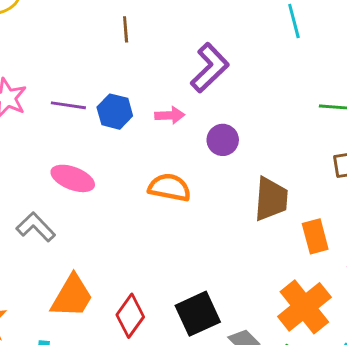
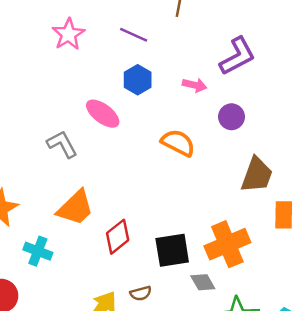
purple line: (68, 105) -> (134, 35), moved
blue hexagon: (115, 112) -> (138, 80), moved
orange cross: (304, 307) -> (227, 244), moved

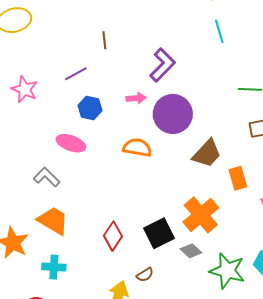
purple line: (134, 35) -> (76, 74), turned -35
purple circle: (232, 117) -> (173, 114), size x1.8
brown trapezoid: (257, 175) -> (207, 153), turned 40
orange trapezoid: (75, 208) -> (53, 221), moved, turned -88

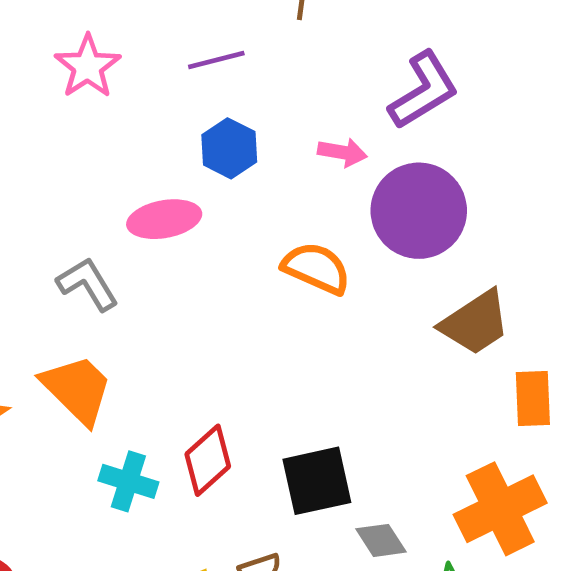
pink ellipse: (71, 143) -> (164, 219), turned -44
orange cross: (201, 215) -> (500, 509), moved
cyan cross: (54, 267) -> (128, 481), moved

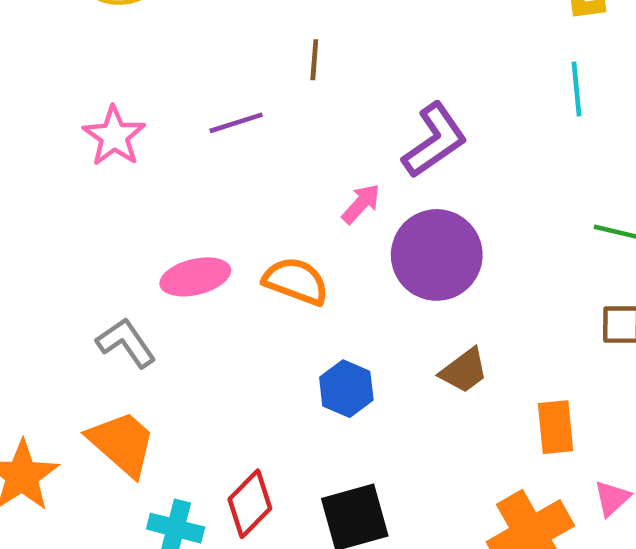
blue hexagon: (229, 148) -> (346, 389), moved
pink arrow: (342, 152) -> (361, 204), turned -54
orange semicircle: (316, 268) -> (296, 281), moved
brown trapezoid: (475, 323) -> (464, 371), moved, size x0.7

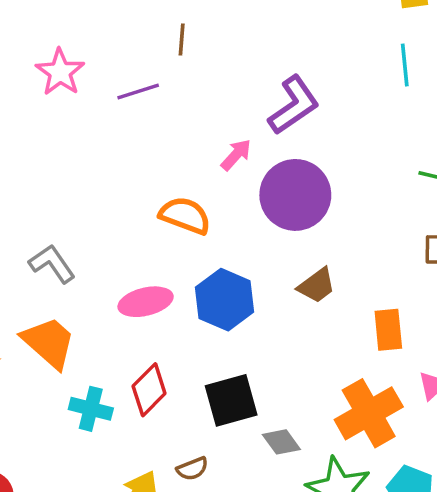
brown line: (314, 60) -> (182, 40), moved
pink star: (114, 136) -> (60, 72), moved
pink ellipse: (195, 277) -> (146, 302), moved
blue hexagon: (346, 389) -> (225, 300), size x1.4

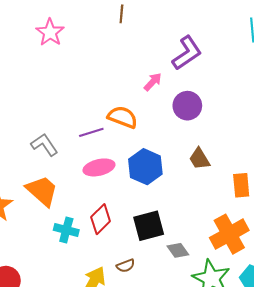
purple line: (138, 92) -> (91, 132), moved
purple circle: (295, 195) -> (187, 106), size x0.7
brown trapezoid: (317, 286) -> (199, 159), turned 95

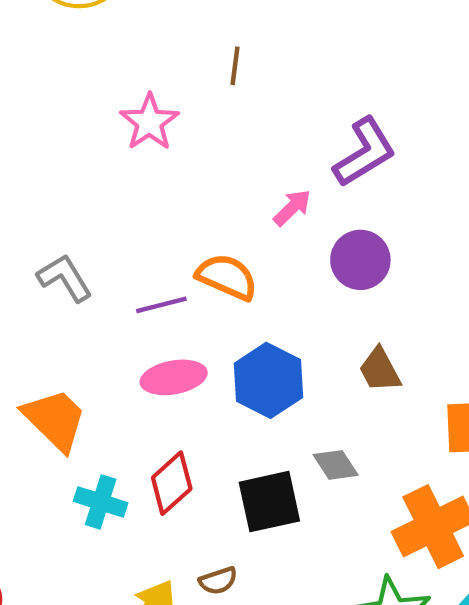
pink star: (50, 32) -> (149, 122), moved
gray L-shape: (44, 145) -> (65, 278), moved
gray diamond: (178, 250) -> (336, 465), moved

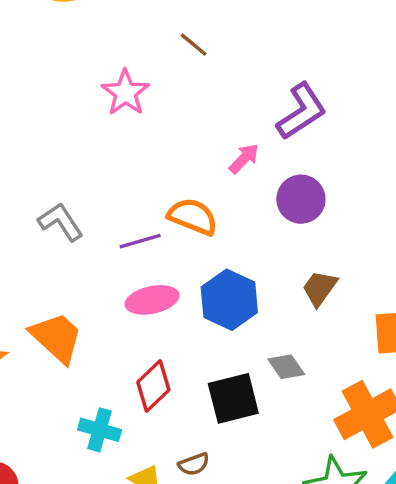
brown line: (235, 66) -> (194, 45), turned -56
brown trapezoid: (380, 370) -> (320, 288), turned 66
cyan cross: (101, 502) -> (100, 430), moved

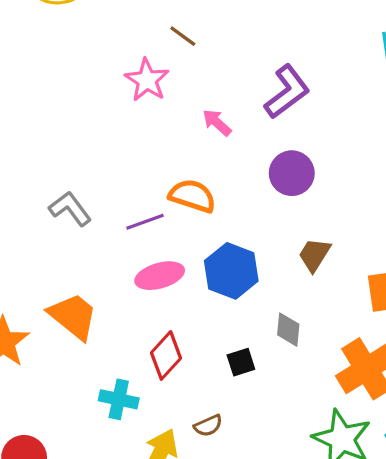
pink star: (125, 93) -> (147, 80), moved
pink arrow: (244, 159) -> (217, 123), moved, turned -88
gray diamond: (286, 367) -> (288, 330), turned 44
black square: (233, 398) -> (241, 362), size x0.6

